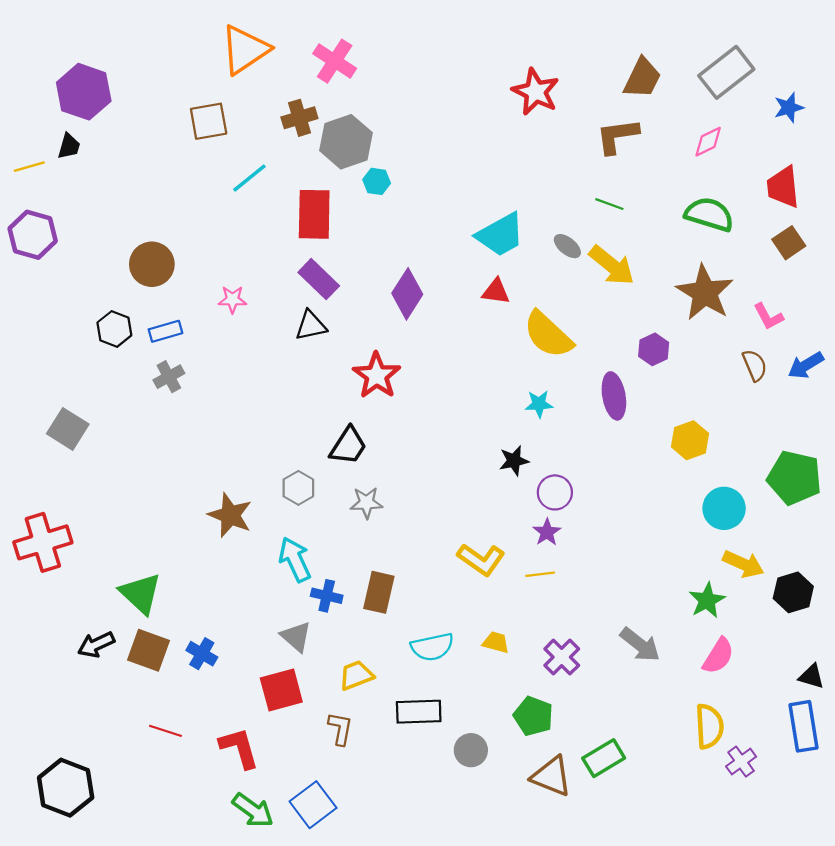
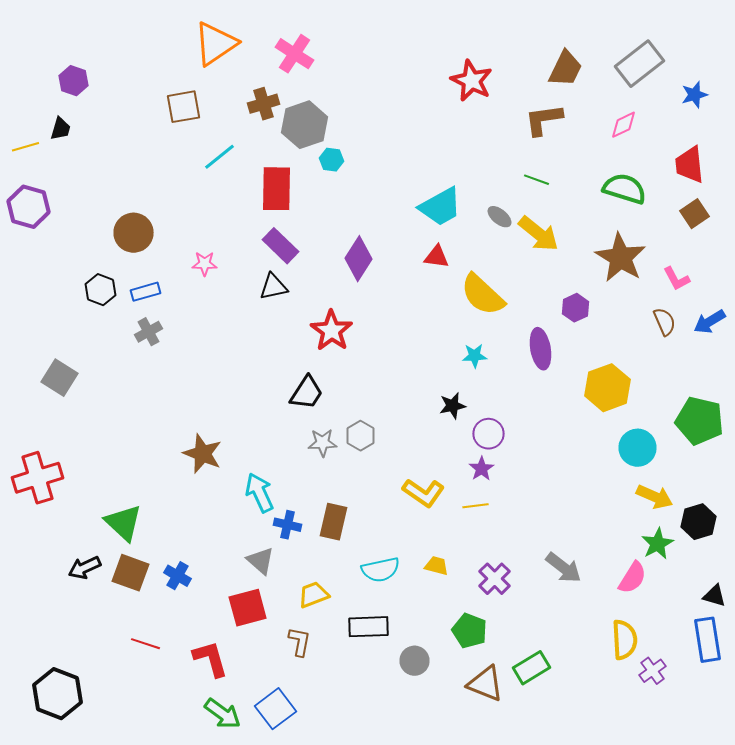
purple hexagon: (84, 92) -> (74, 81), size x0.6
yellow hexagon: (690, 440) -> (608, 388), size x1.4
gray hexagon: (298, 488) -> (360, 436), moved
green star: (707, 600) -> (658, 544), moved

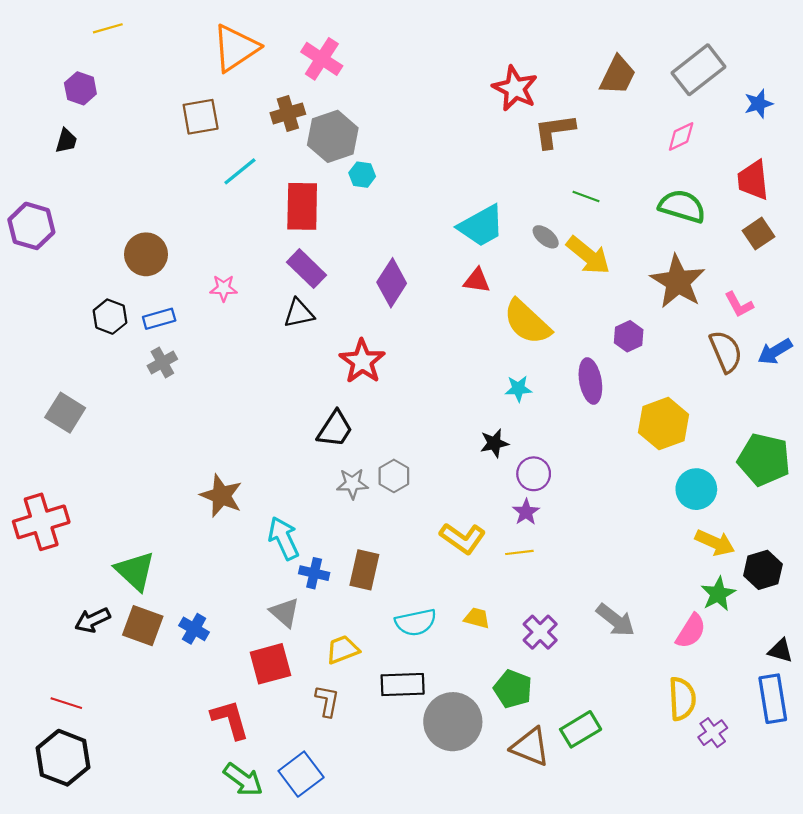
brown L-shape: (544, 120) -> (554, 131), moved
yellow line: (26, 147) -> (108, 28), moved
brown semicircle: (664, 322) -> (726, 352), size x1.4
red line: (146, 644) -> (66, 703), moved
gray circle: (414, 661) -> (453, 722), size x1.8

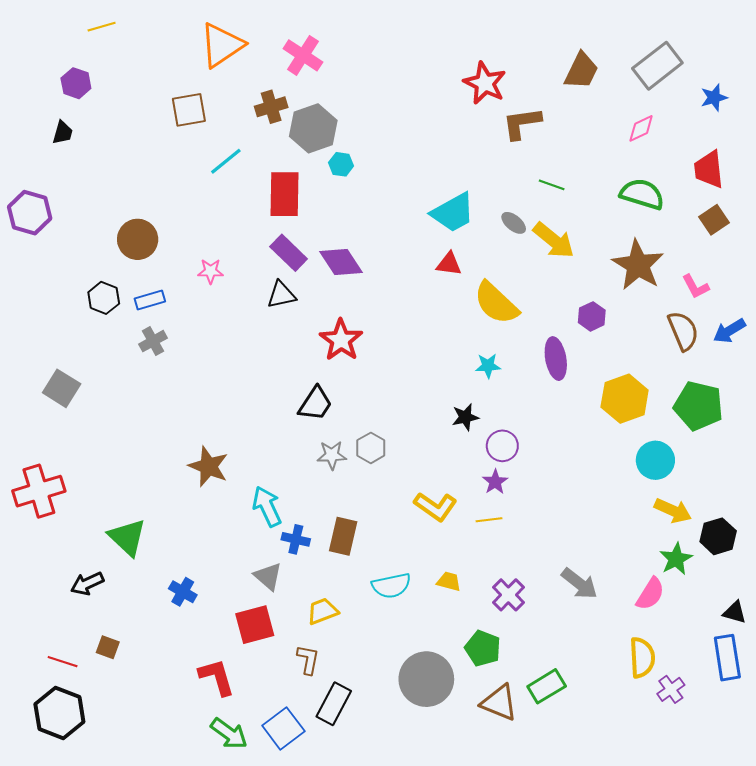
purple diamond: (392, 283) -> (341, 262), moved, turned -66
green pentagon: (764, 460) -> (699, 406), moved
brown square: (143, 626) -> (108, 647), moved, size x0.6
black rectangle: (403, 685) -> (334, 704), moved, turned -60

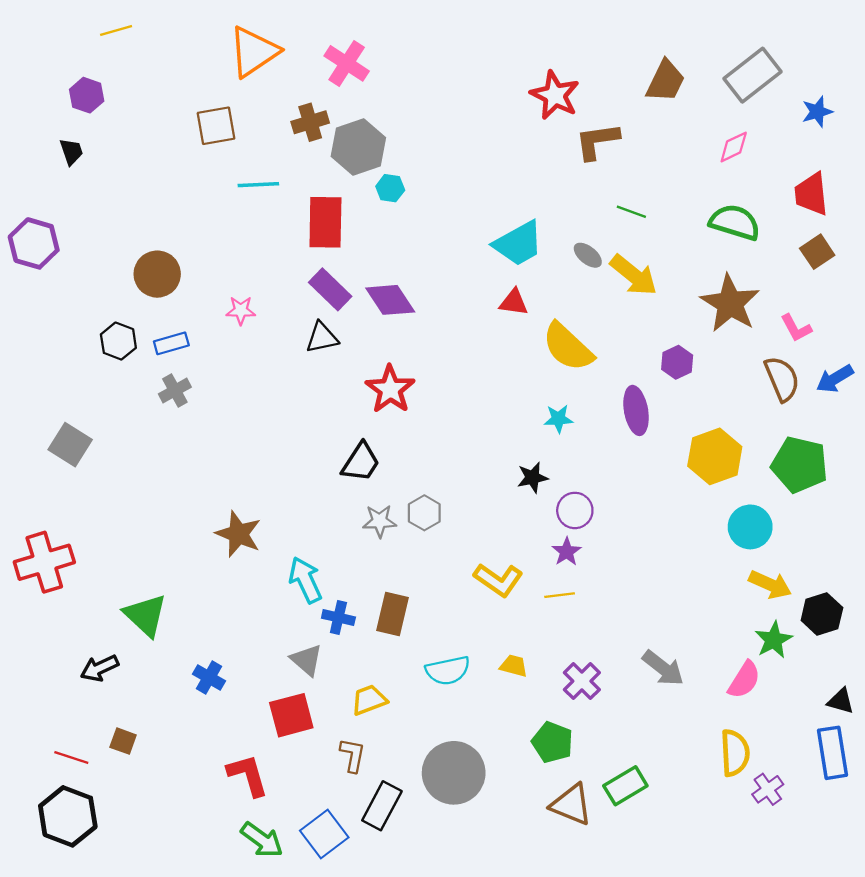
black trapezoid: (63, 132) -> (71, 152), turned -35
cyan line: (226, 161) -> (258, 185), turned 36
gray circle: (426, 679) -> (454, 773), moved

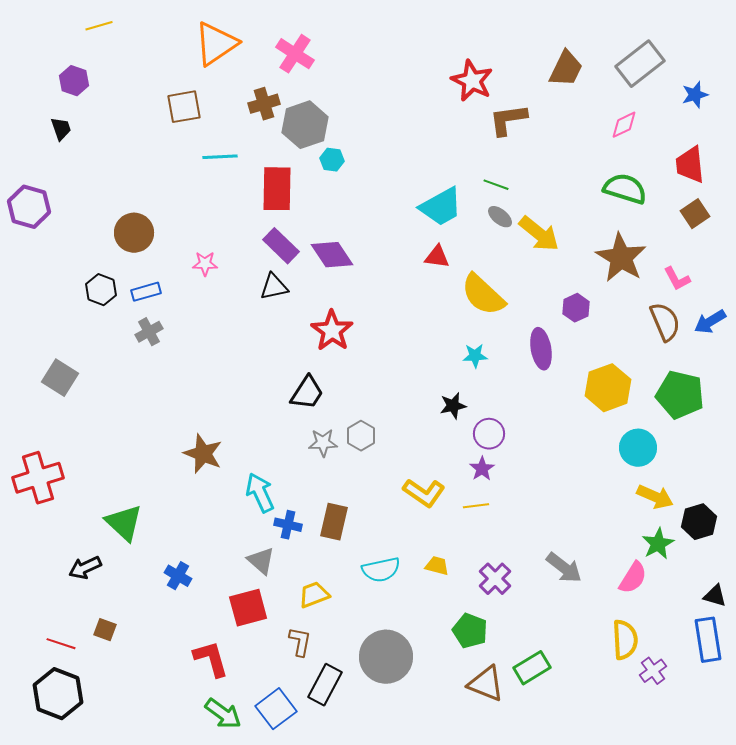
green line: (631, 212) -> (496, 185), moved

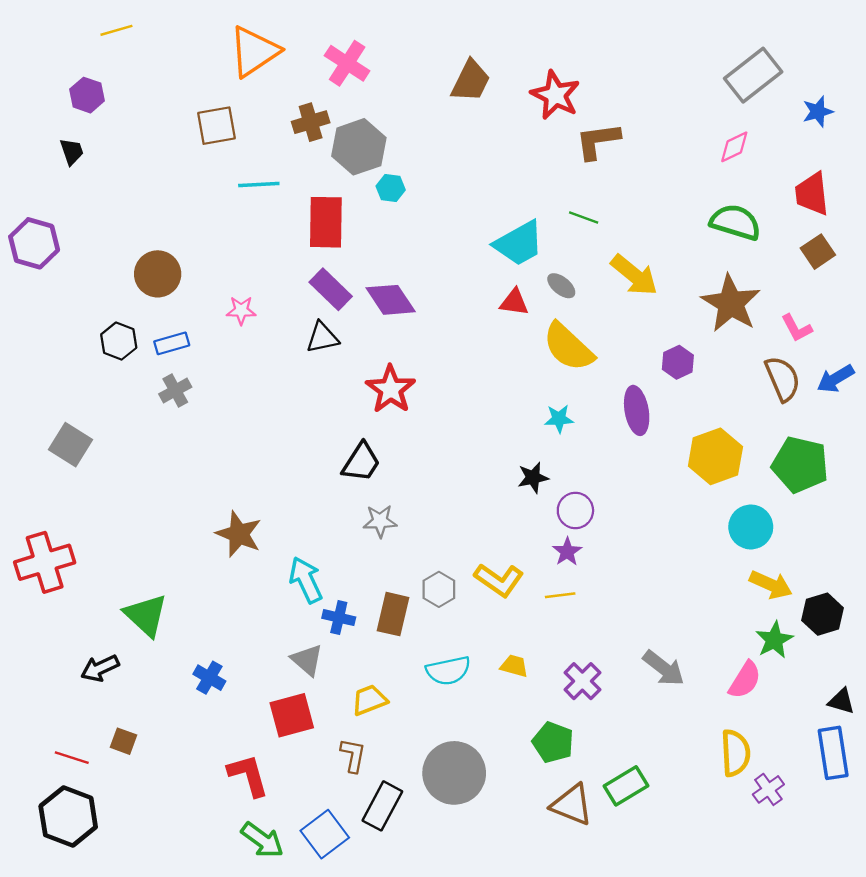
brown trapezoid: (566, 69) -> (471, 81), moved
gray ellipse: (500, 217) -> (561, 286), moved
gray hexagon: (361, 436) -> (439, 589), moved

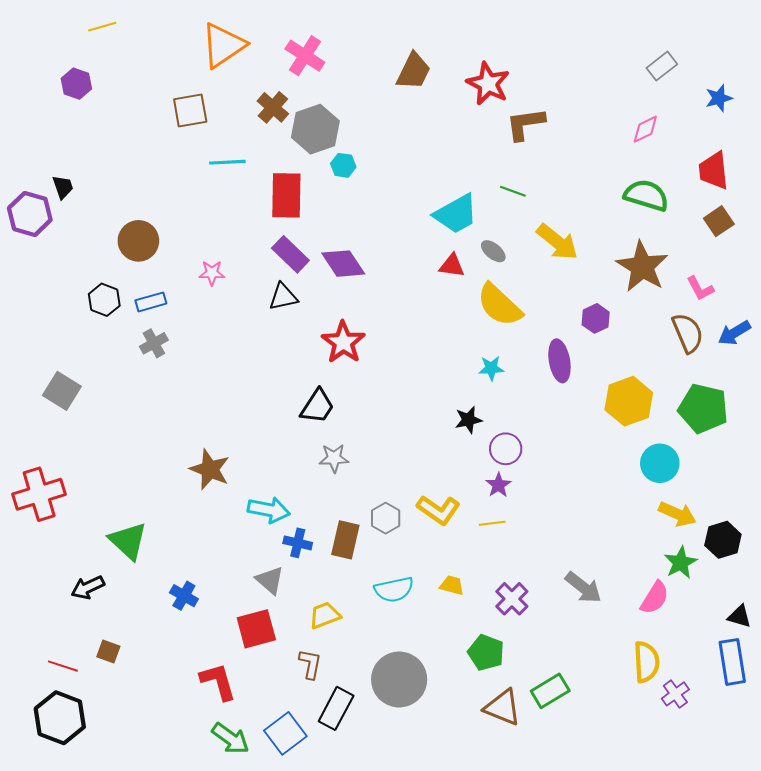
gray rectangle: (753, 75) -> (662, 66), size x0.6
brown cross: (311, 122) -> (273, 107), turned -32
black trapezoid: (72, 152) -> (63, 187), moved
cyan arrow: (306, 580) -> (269, 510), turned 126

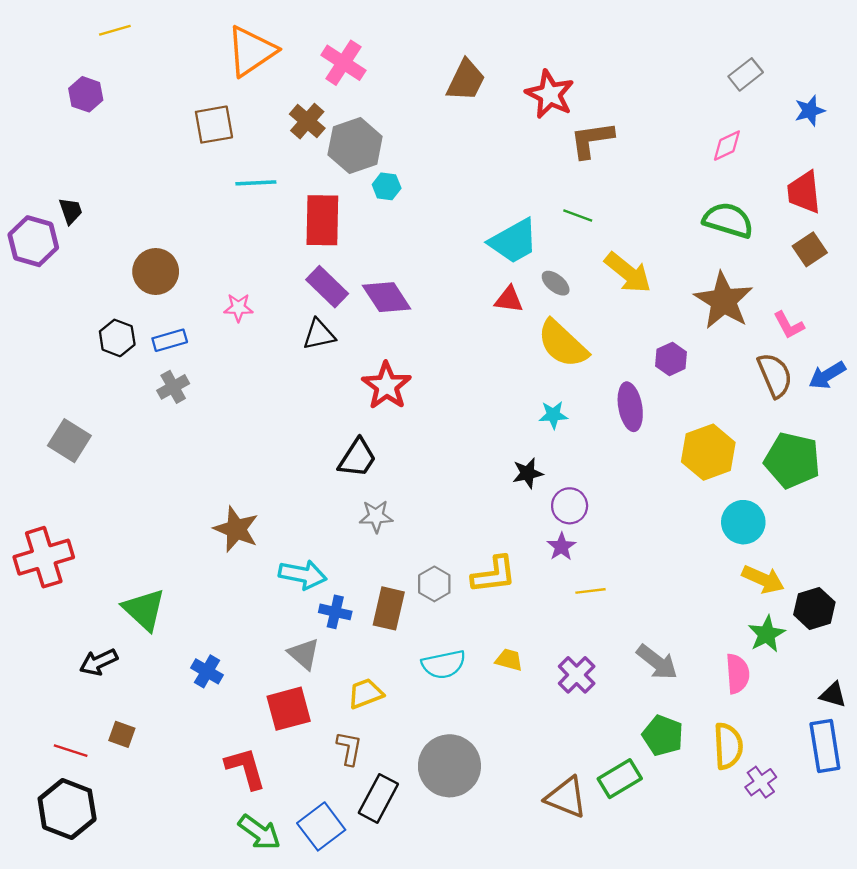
yellow L-shape: (438, 510) -> (494, 575), turned -42
yellow line: (492, 523) -> (591, 591), moved
pink semicircle: (655, 598) -> (737, 674), turned -36
green pentagon: (486, 653) -> (663, 736), moved

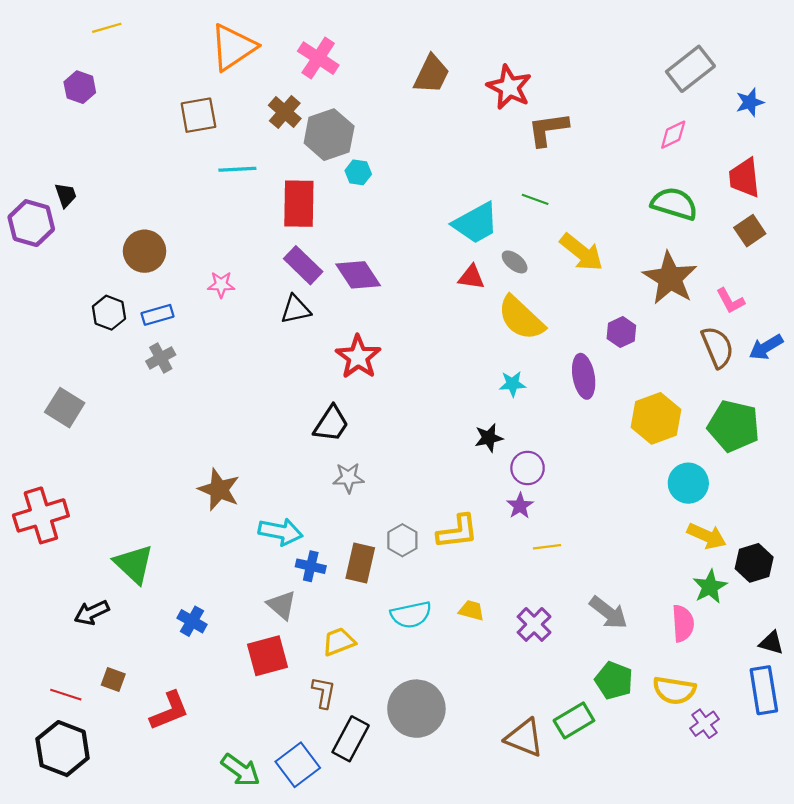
gray rectangle: (746, 74) -> (690, 69), size x1.5
yellow semicircle: (728, 746) -> (674, 690), turned 102
red L-shape: (245, 768) -> (169, 711), moved, turned 84

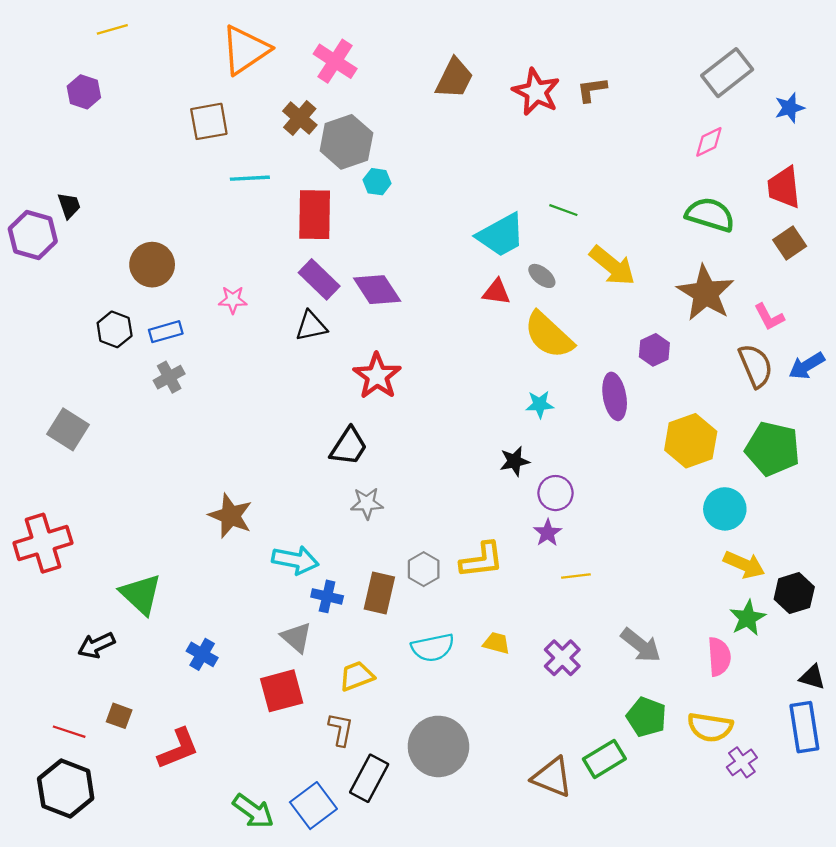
brown L-shape: (548, 129) -> (592, 90), moved, size x0.7

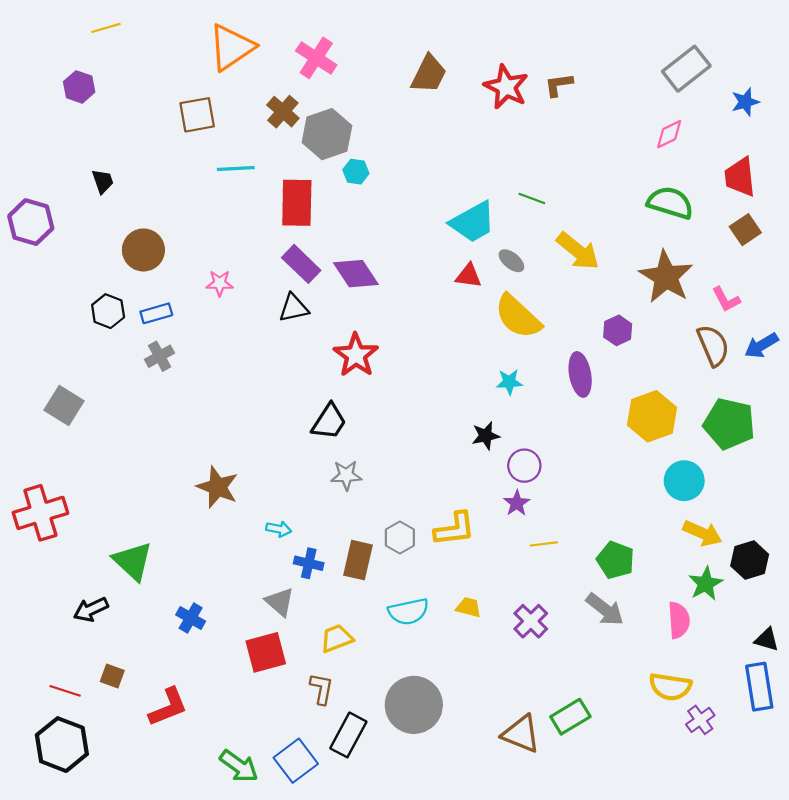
black trapezoid: (69, 206) -> (103, 181), moved
cyan arrow: (295, 560) -> (279, 529), size x0.6
green pentagon: (646, 717) -> (616, 560), moved

